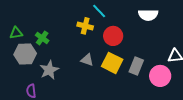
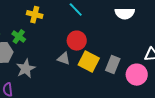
yellow cross: (85, 26) -> (35, 15), moved
red circle: (113, 36) -> (77, 41), moved

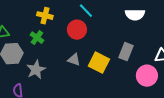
green cross: (19, 37) -> (37, 38), moved
red circle: (77, 41) -> (77, 30), moved
gray rectangle: (113, 65) -> (126, 52), moved

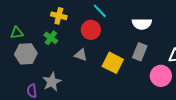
white semicircle: (135, 15) -> (142, 24), moved
gray triangle: (74, 60) -> (81, 55), moved
gray star: (36, 70) -> (52, 82), moved

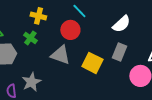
white semicircle: (142, 24) -> (121, 24), turned -42
gray triangle: (81, 55) -> (60, 55), size x1.5

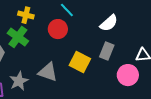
green cross: (30, 38) -> (18, 37), size x1.5
gray triangle: (60, 55) -> (48, 72), moved

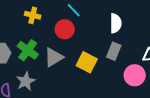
white semicircle: (109, 23) -> (116, 23), turned -48
green cross: (18, 37) -> (28, 50), moved
gray triangle: (48, 72) -> (54, 57), moved, turned -50

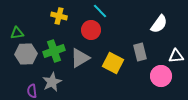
white semicircle: (116, 23) -> (159, 24), moved, turned 36
green cross: (28, 50) -> (54, 51), turned 35
gray rectangle: (114, 51) -> (140, 52), turned -36

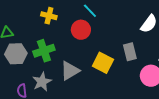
gray triangle: (80, 58) -> (70, 71), moved

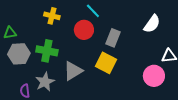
green cross: (44, 51) -> (47, 51), turned 30
gray rectangle: (130, 52) -> (113, 38), moved, turned 36

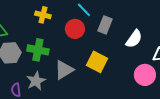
white semicircle: (152, 24) -> (134, 39), moved
gray rectangle: (113, 38) -> (105, 25), moved

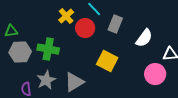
yellow cross: (43, 15) -> (66, 16), moved, turned 35
gray triangle: (64, 70) -> (74, 82), moved

